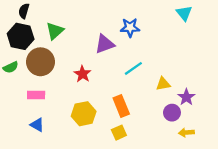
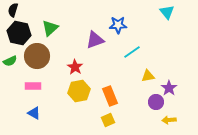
black semicircle: (24, 11) -> (13, 10), moved
cyan line: (133, 68) -> (132, 52), moved
yellow hexagon: (84, 114) -> (79, 91), moved

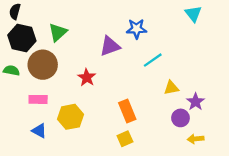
green semicircle: (10, 61) -> (11, 70), turned -144
yellow hexagon: (79, 91) -> (70, 117), moved

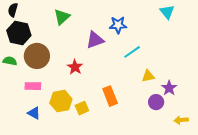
green triangle: (58, 32) -> (62, 17), moved
yellow square: (125, 139) -> (82, 108), moved
yellow arrow: (196, 139) -> (181, 120), moved

